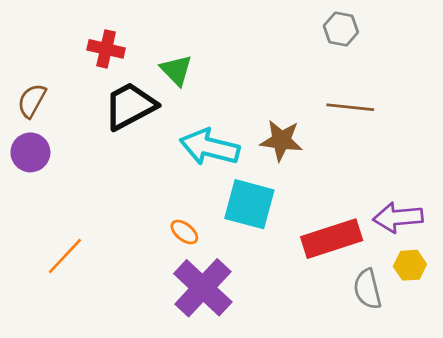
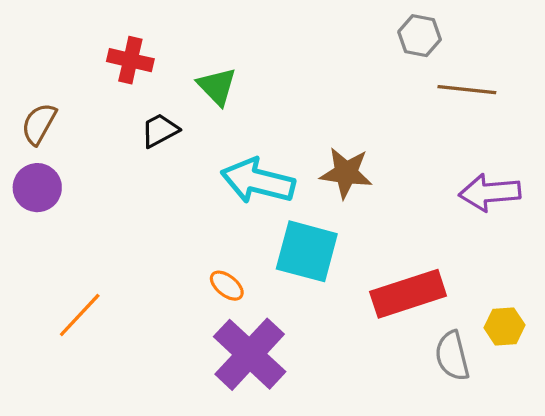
black trapezoid: (130, 106) -> (160, 130), size x0.6
brown line: (350, 107) -> (467, 90), moved
purple arrow: (398, 217) -> (490, 192), moved

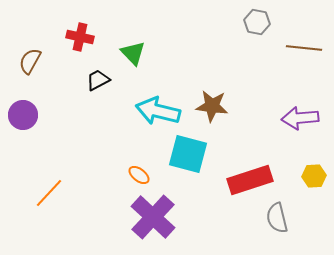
brown line: (467, 90) -> (304, 48), moved
brown semicircle: (39, 124) -> (30, 61), moved
yellow hexagon: (504, 326) -> (314, 176), moved

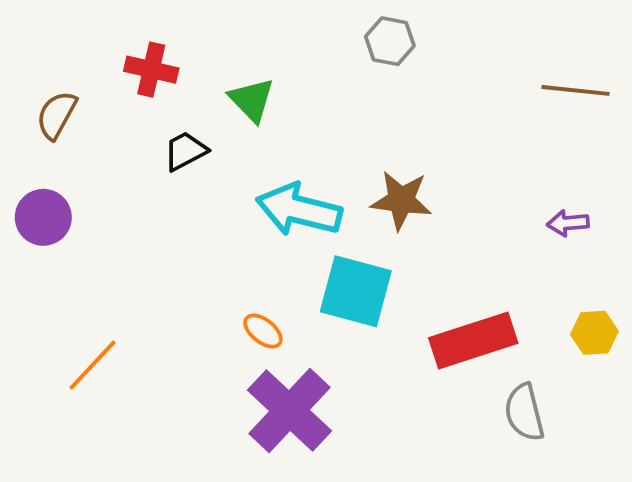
gray hexagon: (257, 22) -> (390, 41), moved
purple arrow: (300, 118) -> (568, 223), size x0.6

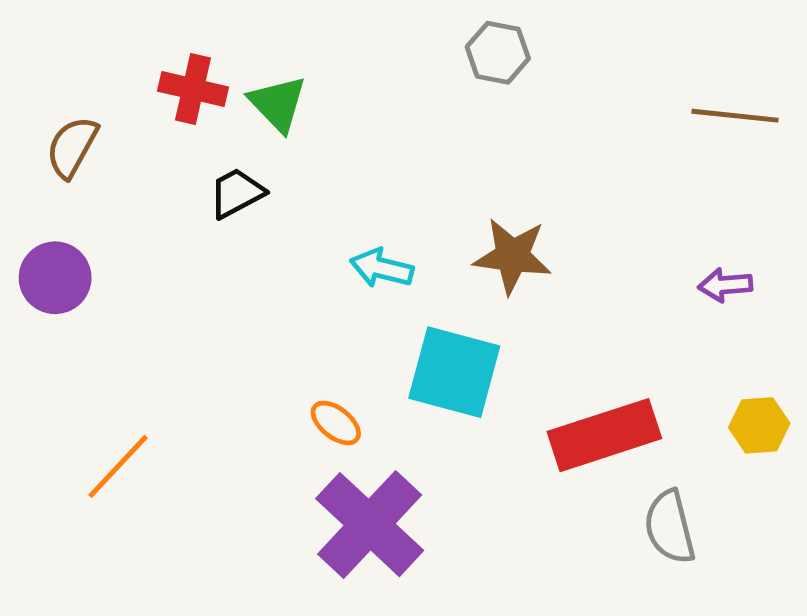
green triangle: (252, 100) -> (278, 104), moved
cyan arrow: (299, 210) -> (382, 268), size x0.6

